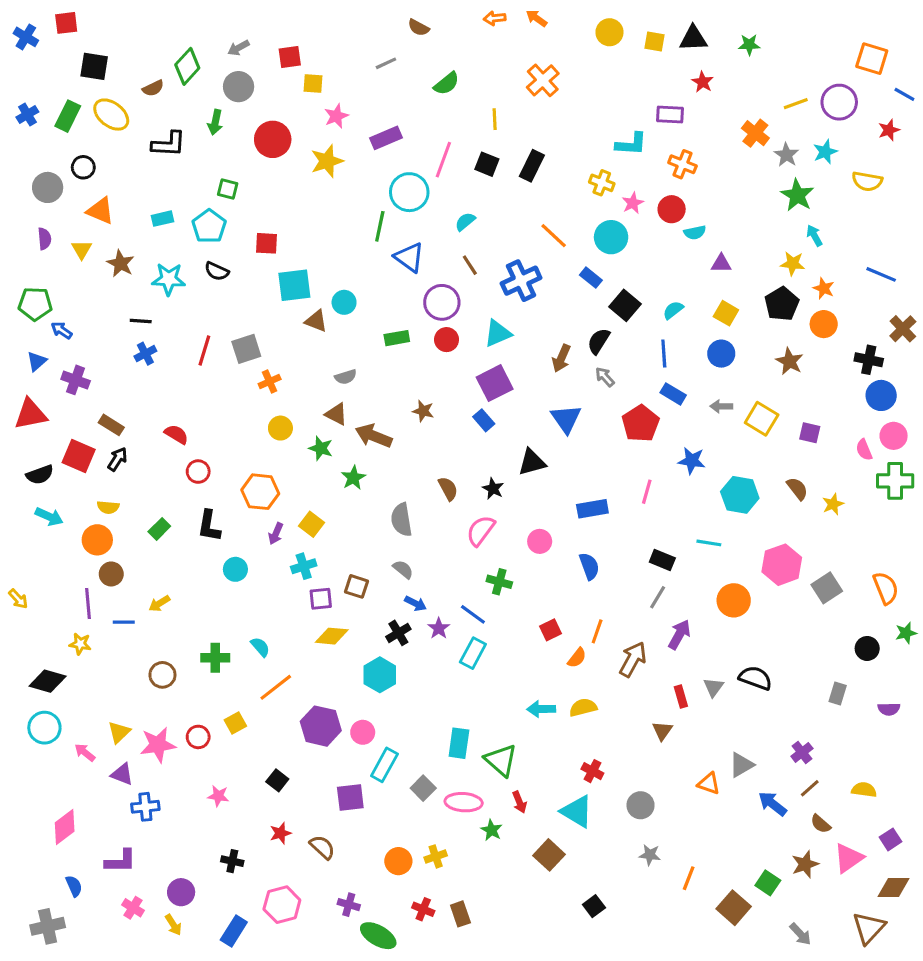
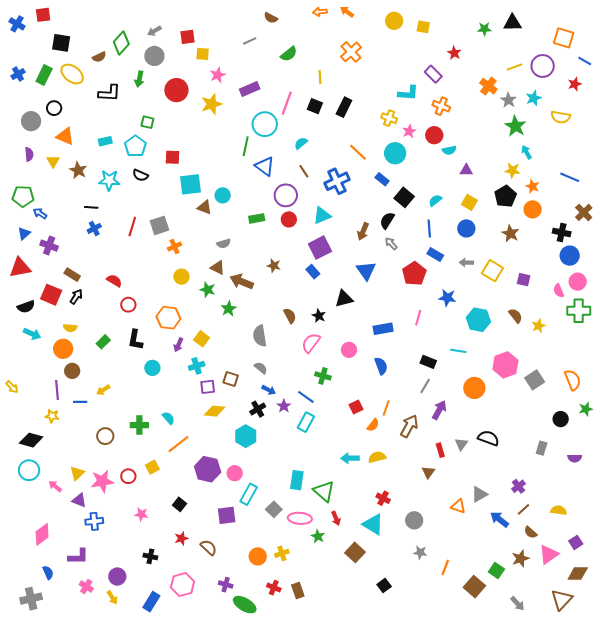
black triangle: (693, 38) -> (512, 23), moved
purple rectangle: (670, 115) -> (433, 74), turned 42

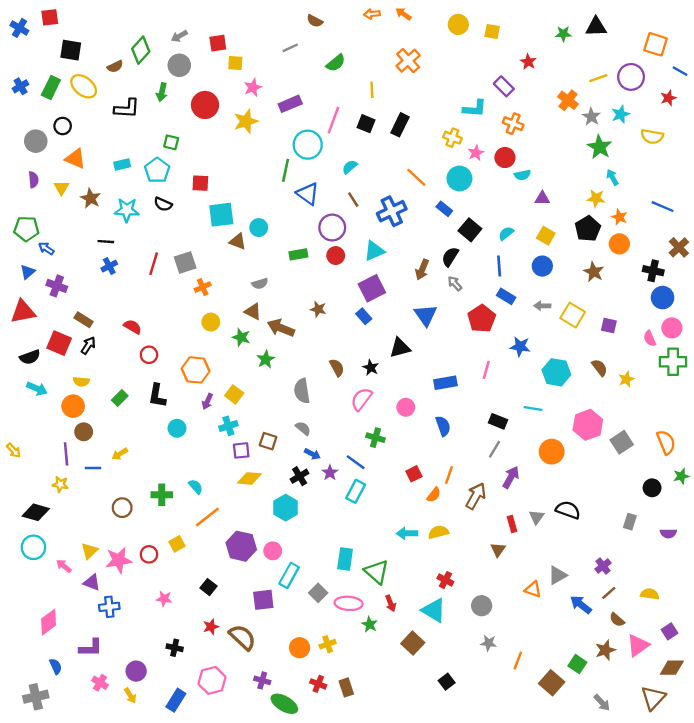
brown semicircle: (209, 547) -> (242, 637), size x1.4

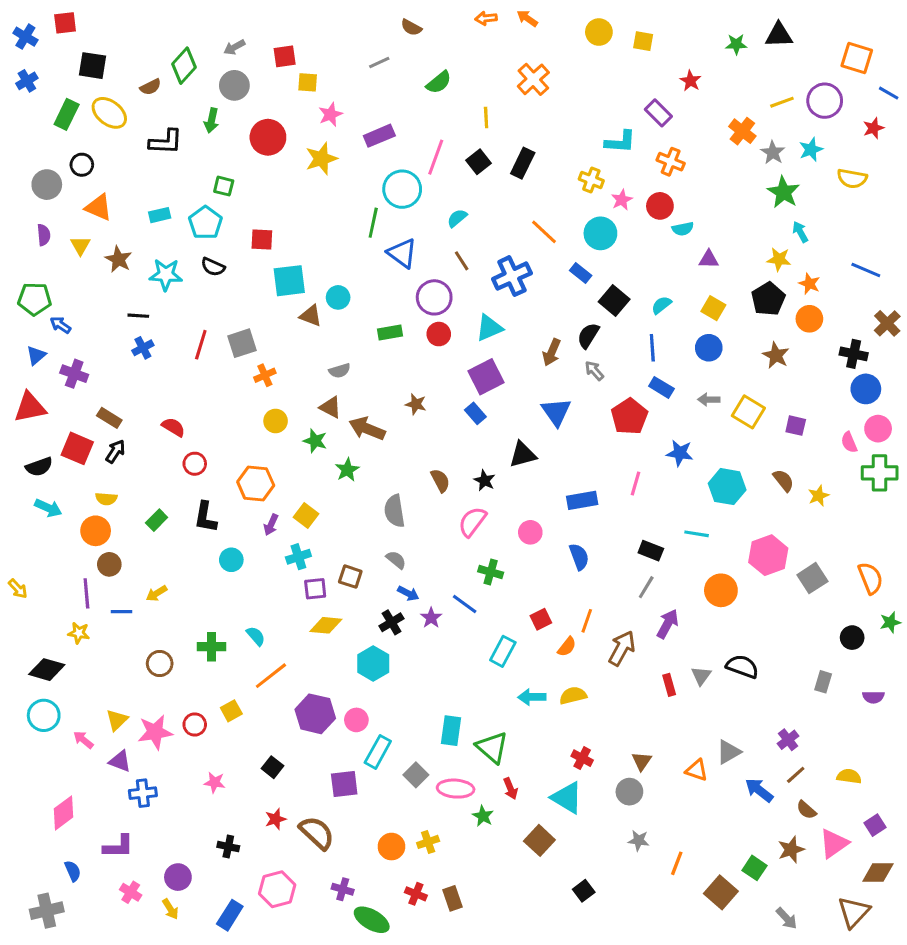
blue cross: (21, 86) -> (27, 81), moved
black square: (366, 124) -> (478, 162), turned 30
cyan rectangle: (356, 491) -> (503, 651), moved
brown triangle: (498, 550) -> (642, 761), moved

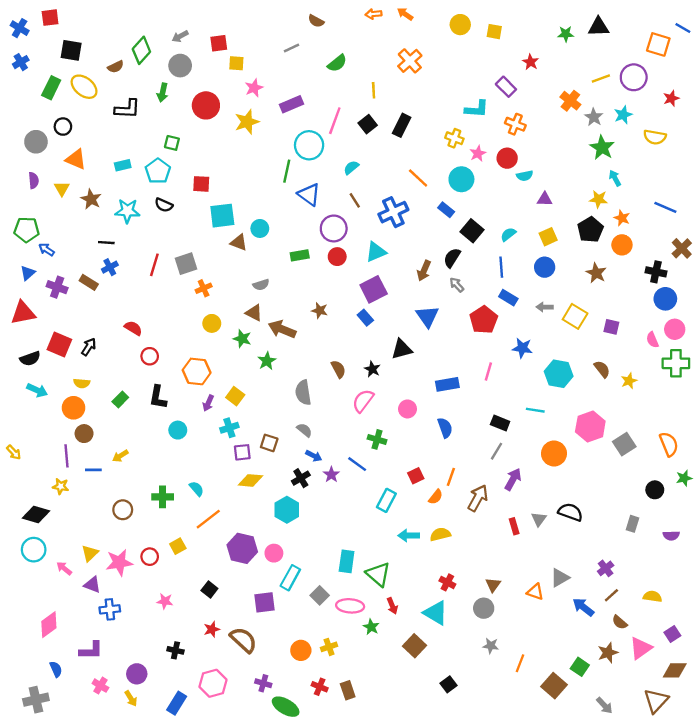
blue line: (889, 93) -> (683, 28), moved
yellow square: (713, 308) -> (548, 237), turned 36
brown rectangle: (109, 418) -> (89, 282), moved

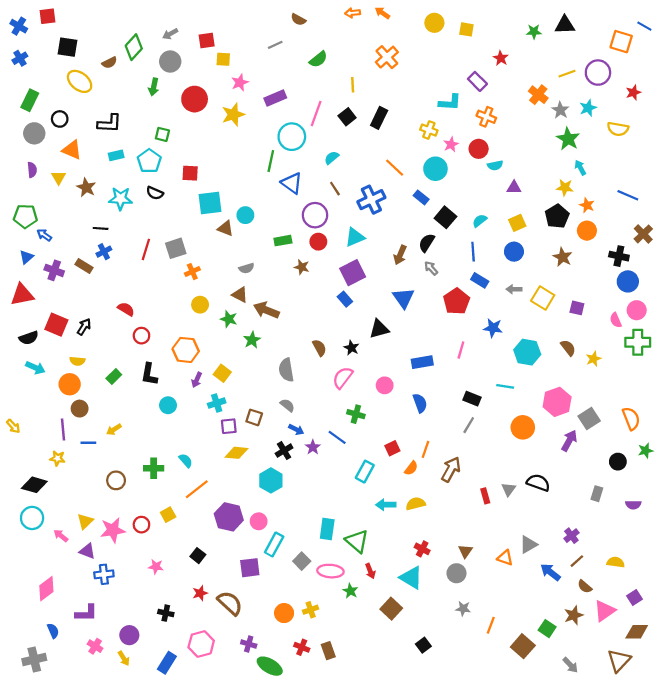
green rectangle: (51, 88) -> (30, 100), moved
black L-shape: (127, 109) -> (109, 123), moved
brown star: (320, 311) -> (302, 267), moved
purple arrow: (513, 479) -> (569, 441), moved

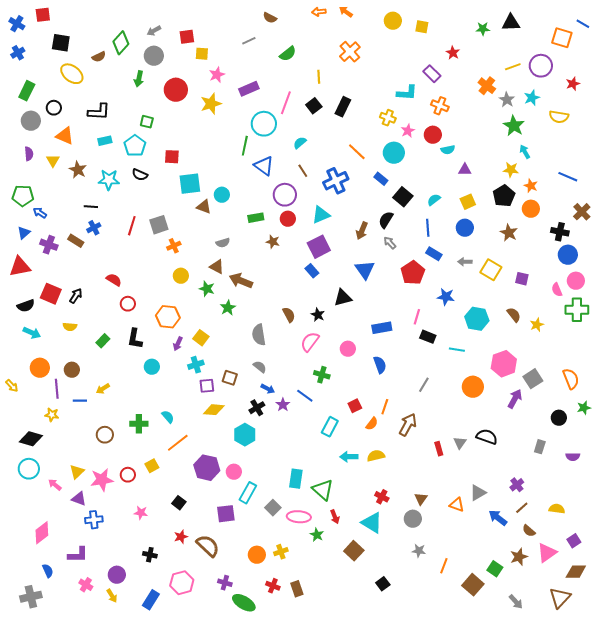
orange circle: (70, 384) -> (40, 368), moved
black rectangle: (472, 399) -> (428, 337), moved

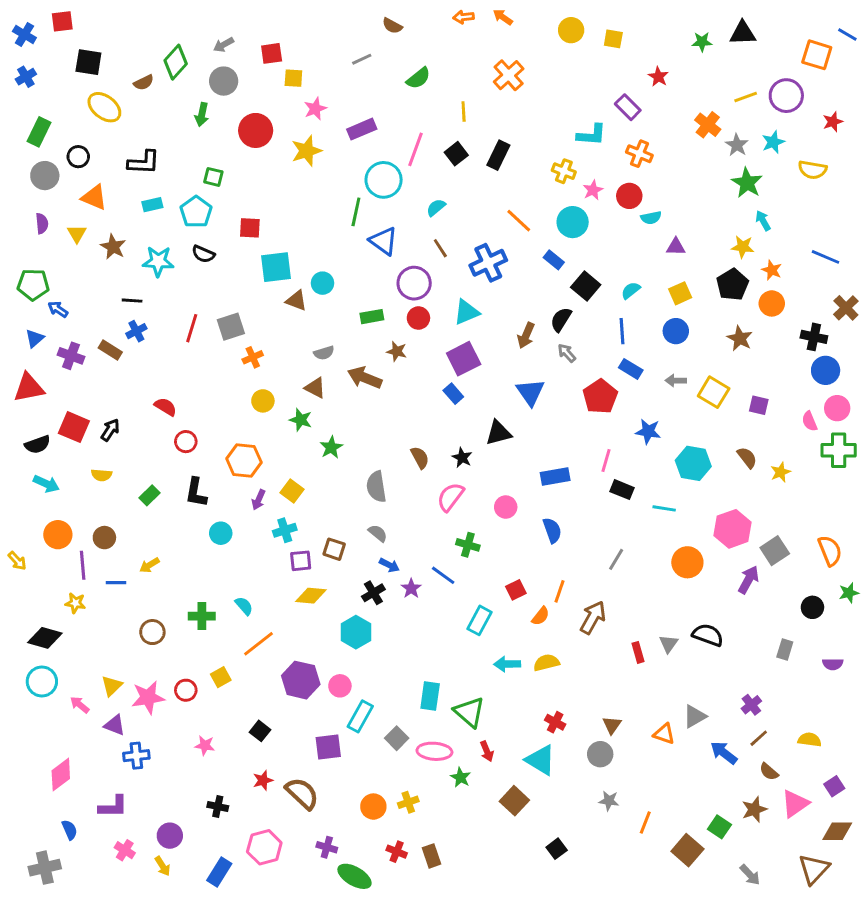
brown arrow: (241, 281) -> (365, 378), moved

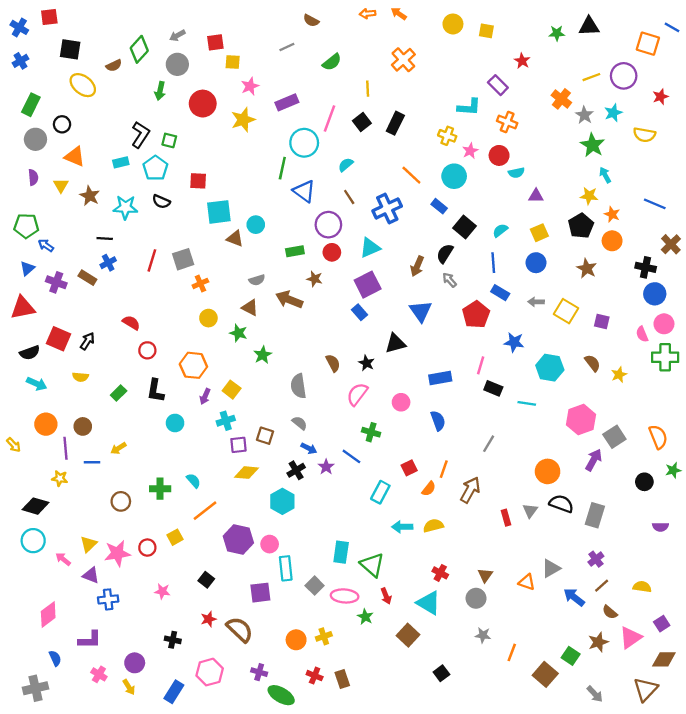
black L-shape: (144, 162) -> (140, 135), moved, turned -60
orange circle: (687, 562) -> (548, 471), moved
gray rectangle: (785, 650) -> (595, 515), moved, size x1.5
cyan rectangle: (360, 716) -> (286, 568), turned -35

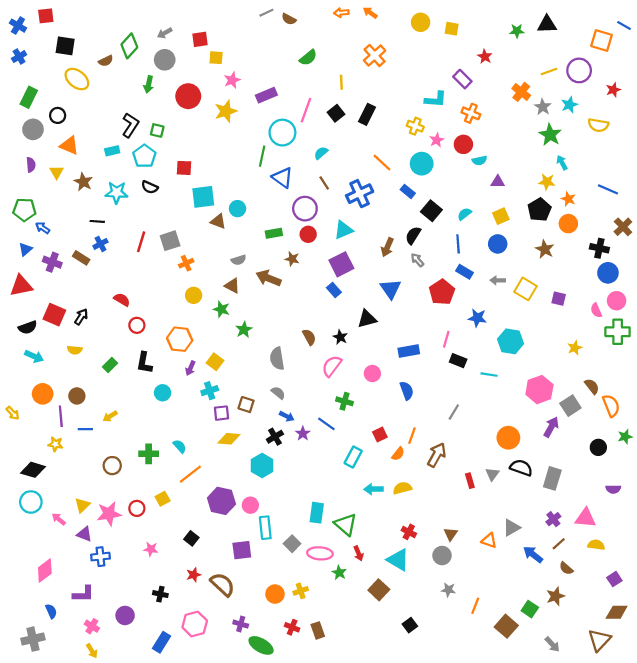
gray line: (287, 47) -> (266, 13), moved
brown semicircle: (592, 363) -> (592, 386), moved
pink triangle: (631, 637) -> (585, 518), moved, turned 40
yellow arrow: (129, 687) -> (92, 651), moved

